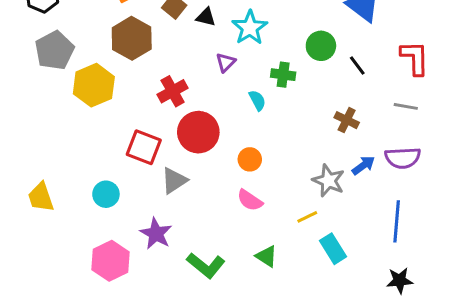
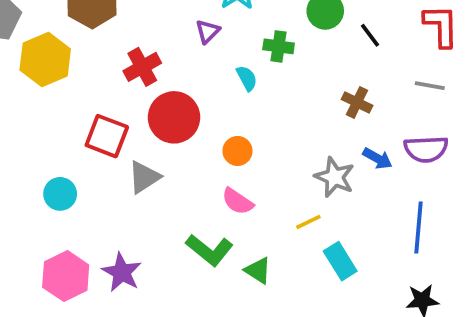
blue arrow: (363, 165) -> (378, 158), turned 65
purple star: (156, 234) -> (122, 272), moved
green L-shape: (206, 265) -> (209, 250), moved

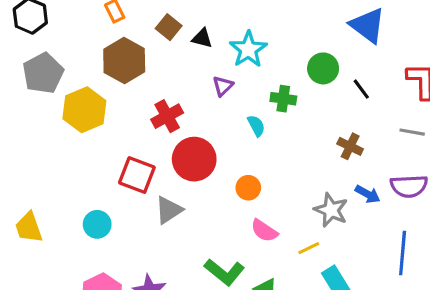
pink semicircle: (237, 201) -> (264, 231), moved

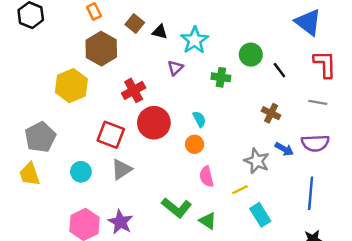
blue triangle: (368, 25) -> (308, 22), moved
gray pentagon: (43, 73) -> (40, 137), moved
cyan semicircle: (256, 126) -> (199, 119), moved
gray triangle: (169, 210) -> (122, 169), moved
pink semicircle: (264, 231) -> (207, 177), turned 42

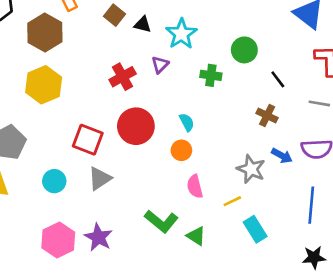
brown hexagon: (101, 49) -> (45, 32), moved
black line: (279, 70) -> (278, 79), moved
red cross: (134, 90) -> (123, 77), moved

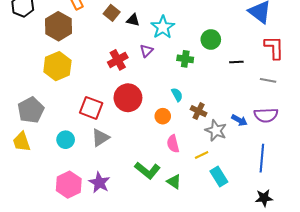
black line: (278, 79) -> (236, 62), turned -56
brown cross: (267, 115) -> (199, 111), moved
cyan semicircle: (187, 122) -> (177, 95), moved

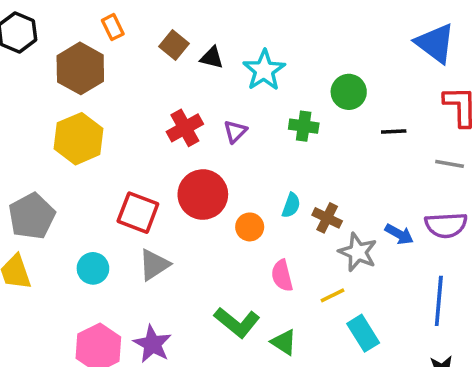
purple triangle: (146, 51) -> (235, 131), moved
cyan semicircle: (177, 95) -> (291, 205), moved, turned 48
orange circle: (163, 116) -> (250, 227), moved

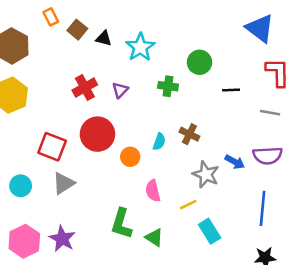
orange rectangle: (113, 27) -> (51, 17), moved
brown cross: (327, 218) -> (189, 134), moved
green L-shape: (237, 322) -> (121, 224), turned 68

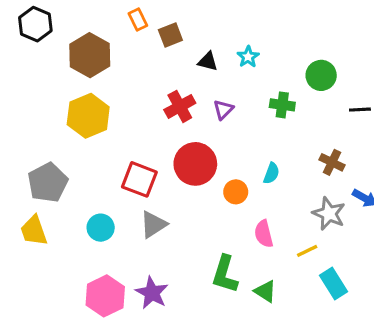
brown square: (77, 30) -> (170, 35), turned 30
black triangle: (104, 38) -> (208, 61), moved
cyan star: (140, 47) -> (248, 57), size x0.6
brown cross: (189, 134) -> (332, 162), moved

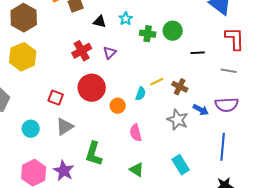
green cross: (282, 105) -> (148, 34), moved
red square: (139, 179) -> (56, 98), size x0.7
yellow line: (307, 251) -> (157, 82), moved
green L-shape: (225, 274) -> (94, 154), moved

